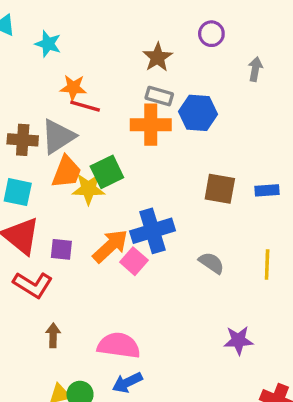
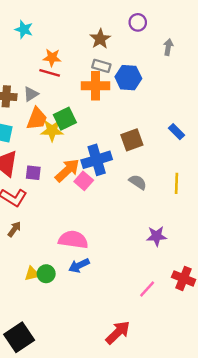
orange star: (73, 88) -> (52, 58), moved
gray triangle: (58, 136) -> (31, 94), size x0.6
brown square: (220, 189) -> (132, 140), moved, turned -30
blue rectangle: (267, 190) -> (177, 132), turned 49
brown arrow: (53, 335) -> (14, 229), moved, turned 35

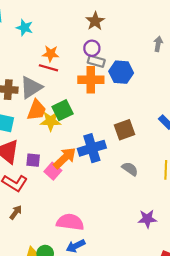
purple circle: (138, 22) -> (92, 48), moved
brown star: (100, 39) -> (95, 21), moved
gray triangle: (31, 94) -> (31, 87), size x1.6
pink square: (84, 181) -> (53, 171), moved

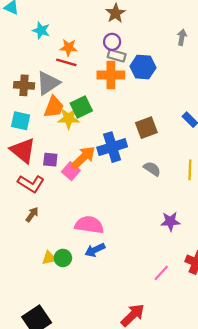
cyan star: (25, 28) -> (41, 30), moved

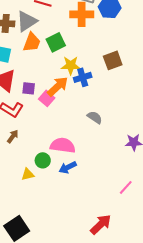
yellow star: (69, 118) -> (71, 65), moved
blue cross: (112, 147) -> (83, 77), size x0.7
gray semicircle: (152, 169) -> (95, 117), moved
green circle: (63, 258) -> (43, 160), moved

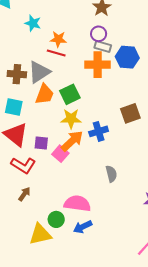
yellow star: (71, 65) -> (71, 119), moved
gray semicircle: (95, 117) -> (111, 174), turned 42
yellow triangle: (28, 174) -> (40, 234), size x1.6

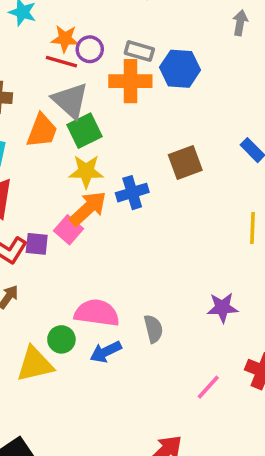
purple circle: (99, 34) -> (90, 49), moved
gray triangle: (39, 72) -> (70, 101), moved, turned -45
purple square: (41, 143) -> (37, 244), moved
gray semicircle: (111, 174) -> (153, 329), moved

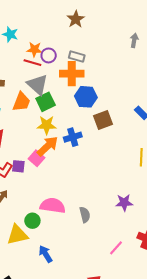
blue hexagon: (180, 69) -> (86, 97), moved
blue arrow: (106, 352) -> (46, 254), moved, turned 84

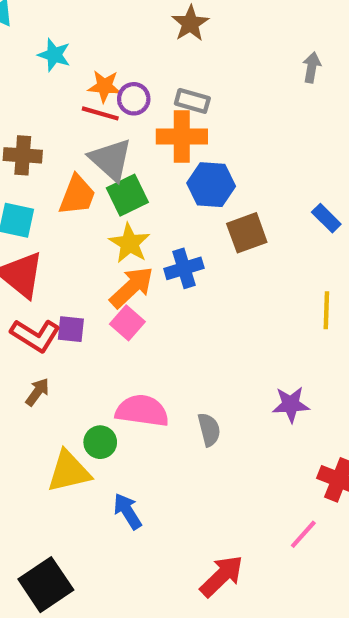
yellow star: (47, 125) -> (130, 243), turned 30
pink square: (36, 158) -> (127, 323), moved
pink line: (116, 248) -> (303, 534), moved

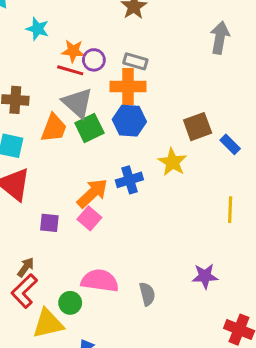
gray arrow: (312, 67) -> (220, 38), size x1.5
blue hexagon: (211, 185) -> (129, 121), moved
brown square: (247, 233) -> (198, 127), moved
yellow star: (130, 243) -> (172, 162), moved
red L-shape: (35, 335) -> (24, 291), moved, turned 104

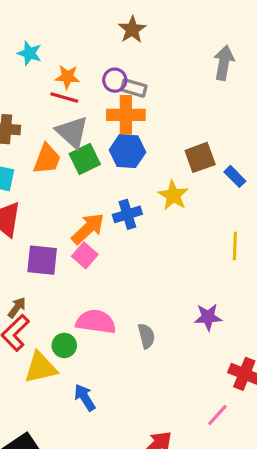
purple circle: (94, 60) -> (115, 80), moved
purple square: (49, 223) -> (42, 260), size x1.5

